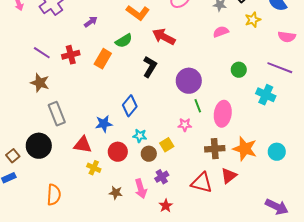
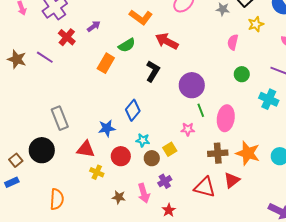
pink semicircle: (221, 32) -> (233, 42), moved, turned -56
red cross: (71, 55) -> (67, 37), moved, turned -36
brown star: (40, 83) -> (17, 59), moved

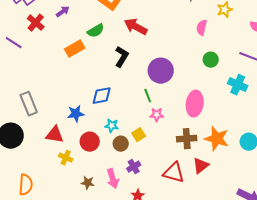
orange rectangle: (106, 63) -> (75, 49), turned 30
blue diamond: (133, 110) -> (102, 96), turned 40
green line: (201, 110) -> (148, 96), moved

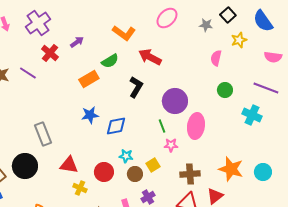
pink ellipse: (195, 104) -> (196, 126), moved
blue star: (76, 114) -> (90, 115), moved
brown cross: (187, 139) -> (190, 174), moved

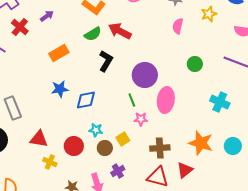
pink semicircle: (216, 58) -> (178, 26), moved
green semicircle: (110, 61) -> (93, 34), moved
cyan cross: (252, 115) -> (220, 102), moved

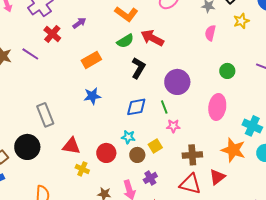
blue diamond: (86, 100) -> (136, 107), moved
pink ellipse: (166, 100) -> (217, 107), moved
cyan cross: (220, 102) -> (252, 126), moved

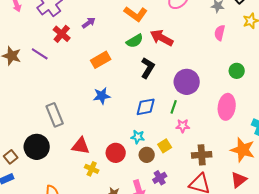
green line: (164, 107) -> (174, 107), turned 40
red triangle: (217, 177) -> (239, 180), moved

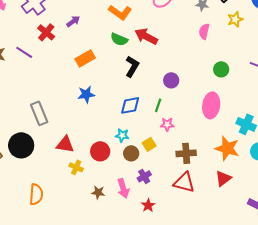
green semicircle: (135, 41) -> (119, 39), turned 54
purple circle: (187, 82) -> (171, 80), size x0.6

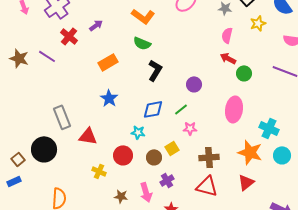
red arrow: (146, 36) -> (228, 58), moved, size x0.7
blue star: (86, 94) -> (109, 98), turned -30
green line: (158, 105) -> (181, 109), turned 32
cyan star: (122, 135) -> (138, 132), moved
red triangle: (65, 144) -> (88, 136), moved

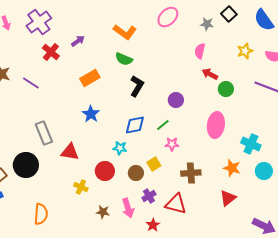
yellow star: (258, 23) -> (245, 51), moved
pink semicircle: (227, 35) -> (200, 51), moved
purple line: (47, 56) -> (31, 83), moved
orange star: (250, 152) -> (232, 168), size x0.7
red triangle: (207, 186) -> (176, 204), moved

